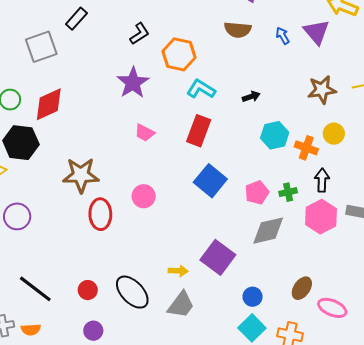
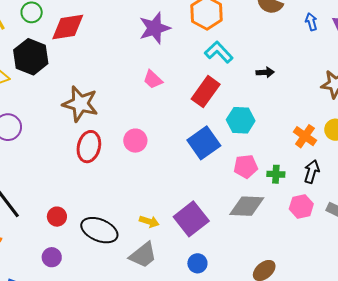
cyan hexagon: (275, 135) -> (241, 120), moved
pink hexagon: (321, 217) -> (301, 206), size x0.7
black ellipse: (132, 292) -> (99, 230), turned -39
blue circle: (253, 297) -> (197, 263), moved

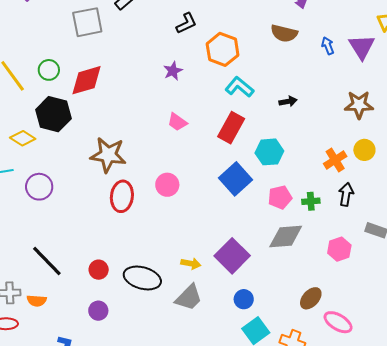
purple star: (155, 28) -> (173, 71), size x0.6
orange cross: (305, 136) -> (335, 160), turned 30
pink hexagon: (301, 206) -> (339, 249), moved

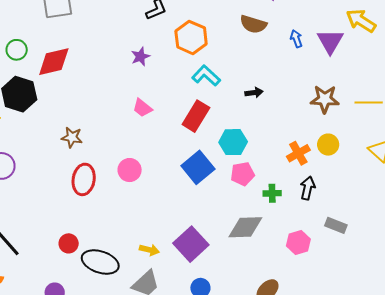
brown star: (108, 155) -> (72, 137), size x0.6
pink pentagon: (280, 197) -> (243, 174), moved
red circle: (99, 270) -> (69, 243), moved

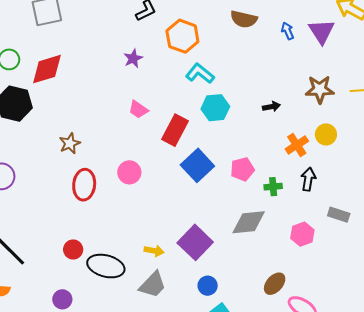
black arrow: (254, 93) -> (271, 107), moved
red rectangle: (196, 116) -> (175, 130), moved
brown star: (72, 137) -> (70, 143), turned -30
cyan hexagon: (233, 142) -> (215, 108), moved

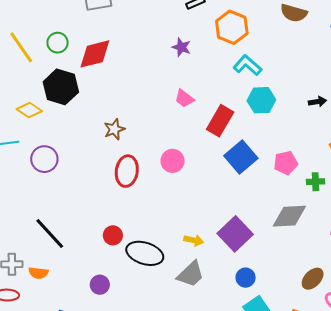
purple star: (133, 58) -> (181, 47), turned -30

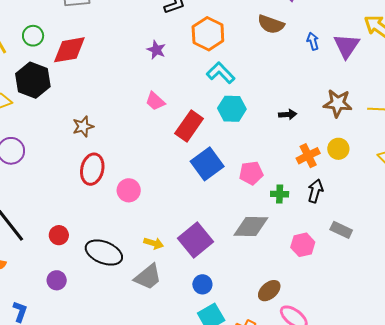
pink circle: (173, 161) -> (129, 190), moved
red circle: (113, 235) -> (59, 235), moved

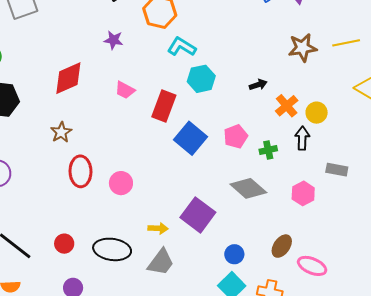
red diamond: (69, 50) -> (68, 78), moved
black arrow: (288, 114) -> (258, 85), moved
yellow circle: (338, 149) -> (317, 113), moved
gray diamond: (251, 226) -> (248, 188), turned 54
blue circle: (202, 284) -> (234, 254), moved

